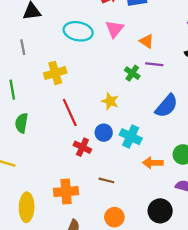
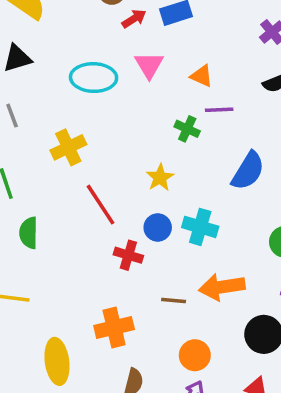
yellow star: (110, 101) -> (160, 178), turned 30
orange arrow: (153, 163) -> (222, 287), moved, size x1.4

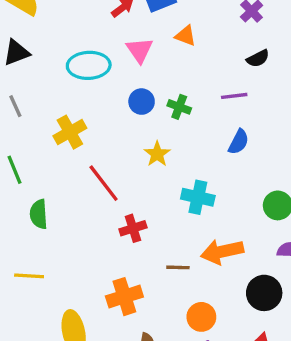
orange triangle: (202, 76) -> (186, 36), moved
purple line: (219, 110) -> (234, 96), moved
blue semicircle: (248, 171) -> (239, 142), size x0.7
blue circle: (158, 227) -> (142, 102), moved
red cross: (128, 255) -> (133, 228), turned -30

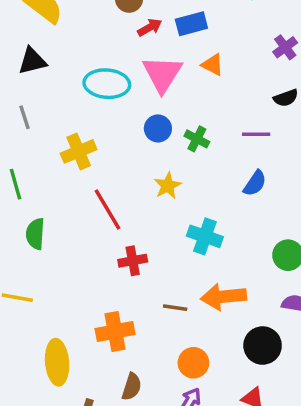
pink triangle: (140, 50) -> (162, 74), size x1.4

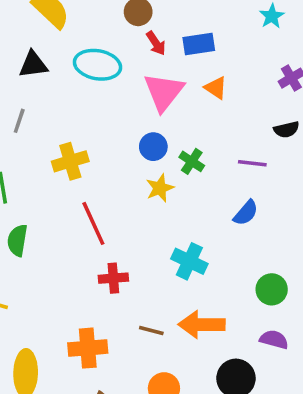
red arrow: (150, 27) -> (156, 43), turned 80
cyan ellipse: (107, 84) -> (97, 65), moved
gray line: (25, 117) -> (19, 121), turned 30
yellow star: (168, 186) -> (160, 188), moved

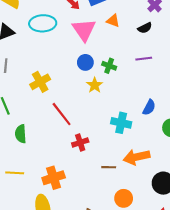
black semicircle: (286, 130) -> (145, 28), moved
blue semicircle: (246, 213) -> (149, 107), moved
orange cross: (88, 348) -> (54, 178), moved

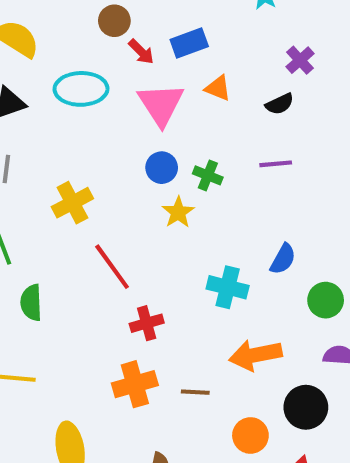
brown line: (109, 167) -> (195, 392), moved
orange cross: (54, 178) -> (135, 384), moved
orange circle: (124, 198) -> (250, 435), moved

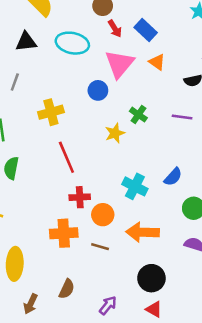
blue rectangle: (189, 43) -> (146, 30), turned 50
blue circle: (162, 168) -> (98, 90), moved
black circle: (306, 407) -> (151, 278), moved
orange circle: (250, 435) -> (103, 215), moved

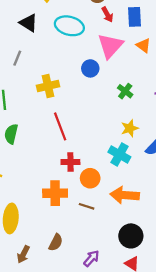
blue rectangle: (146, 30) -> (135, 17), turned 42
black triangle: (26, 42) -> (29, 23), turned 36
yellow star: (115, 133) -> (130, 128), moved

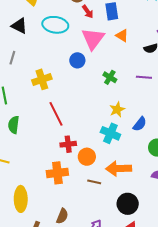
brown line: (87, 206) -> (94, 182), moved

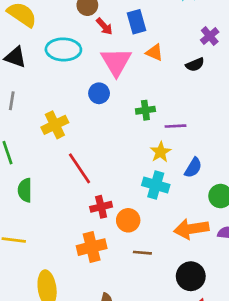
green cross: (110, 77) -> (145, 110), turned -32
purple line: (144, 77) -> (175, 126), moved
orange arrow: (119, 169) -> (191, 229), moved

